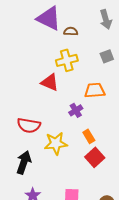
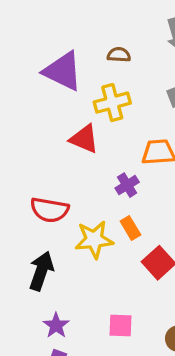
purple triangle: (49, 18) -> (63, 71), moved
orange rectangle: (89, 136) -> (130, 228), moved

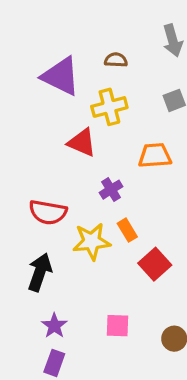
purple cross: (127, 185) -> (111, 190), moved

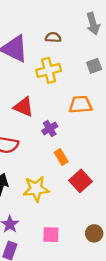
red triangle: (82, 143) -> (24, 107), moved
yellow star: (92, 241) -> (36, 189), moved
pink square: (118, 326) -> (51, 235), moved

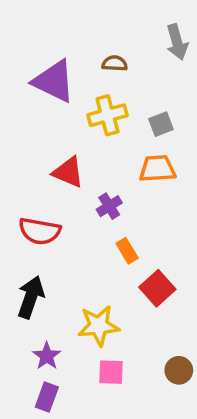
gray square: (94, 66) -> (161, 124), moved
yellow star: (36, 189) -> (99, 326), moved

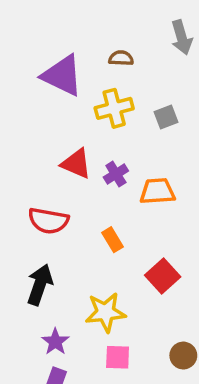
orange trapezoid: (157, 169) -> (157, 191), moved
purple cross: (109, 206) -> (116, 174), moved
orange rectangle: (127, 251) -> (112, 240), moved

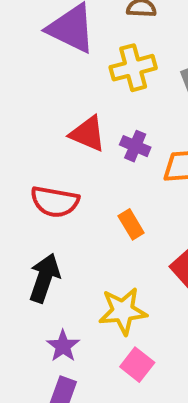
purple cross: (116, 174) -> (135, 146), turned -35
pink square: (118, 357) -> (137, 365), turned 36

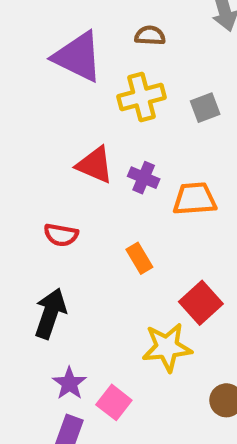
red semicircle: (55, 202) -> (61, 235), size x0.7
yellow star: (123, 311) -> (167, 347), moved
pink square: (137, 365) -> (114, 402), moved

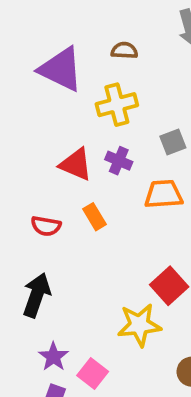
gray square: (205, 108) -> (173, 142), moved
purple cross: (144, 178) -> (119, 161), moved
orange rectangle: (139, 258) -> (94, 217), moved

